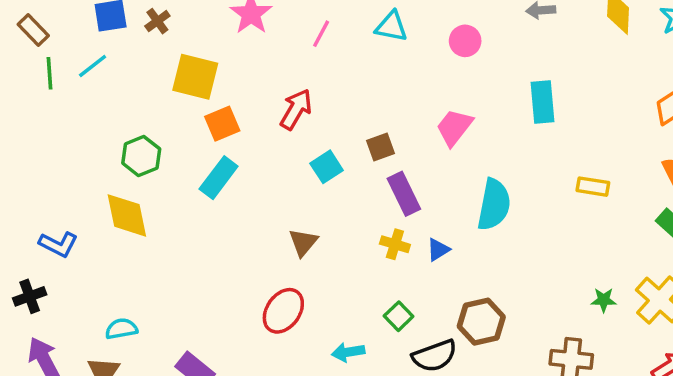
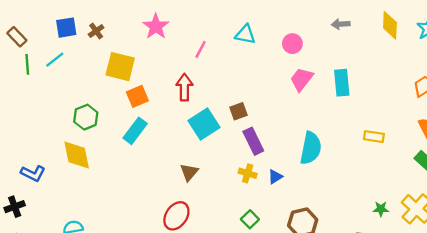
pink line: (321, 34) -> (201, 49), moved
red arrow: (296, 109) -> (184, 87), turned -30
pink trapezoid: (454, 127) -> (302, 79), moved
cyan square: (327, 167) -> (204, 124), size x1.5

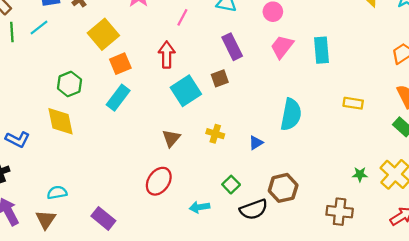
yellow square: (120, 67) -> (103, 34), turned 36
purple rectangle: (253, 141) -> (232, 47), moved
yellow cross: (248, 173) -> (215, 134), moved

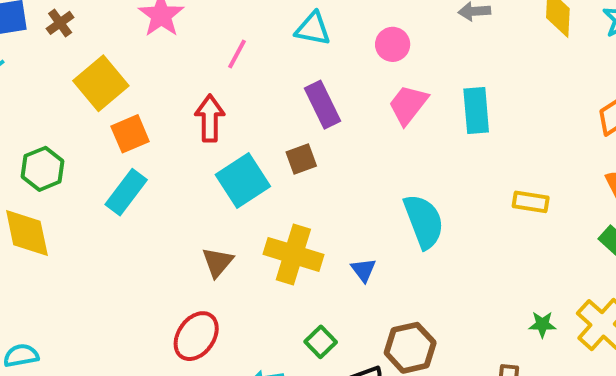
cyan semicircle: (291, 114) -> (424, 221), turned -32
yellow cross: (215, 134) -> (293, 254), size x1.8
blue triangle: (256, 143) -> (363, 270), turned -35

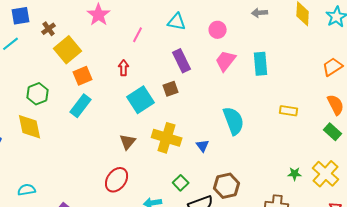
brown cross: (60, 23) -> (49, 29), moved
red arrow: (210, 118) -> (124, 68), size x0.7

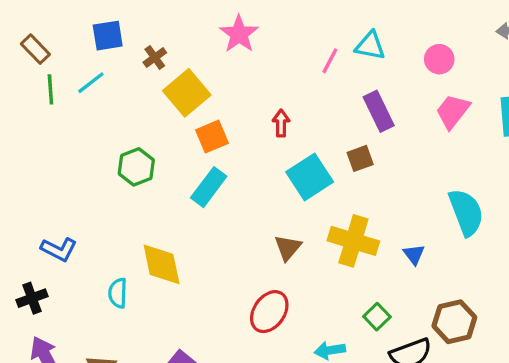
pink line: (138, 35) -> (330, 61), moved
yellow diamond: (30, 127) -> (162, 264), moved
cyan semicircle: (27, 190) -> (118, 293), moved, turned -78

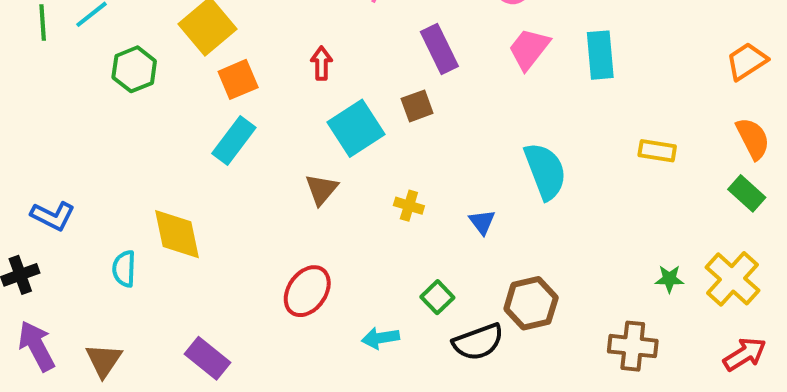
green hexagon: (136, 167) -> (134, 69), moved
yellow cross: (353, 241) -> (409, 206), size x0.5
brown triangle: (288, 248) -> (321, 189), moved

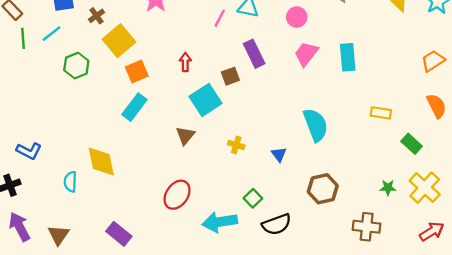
brown square: (417, 106) -> (230, 76), moved
green rectangle: (747, 193) -> (412, 144), moved
brown hexagon: (531, 303) -> (323, 189), moved
cyan arrow: (380, 338) -> (220, 222), size x1.6

